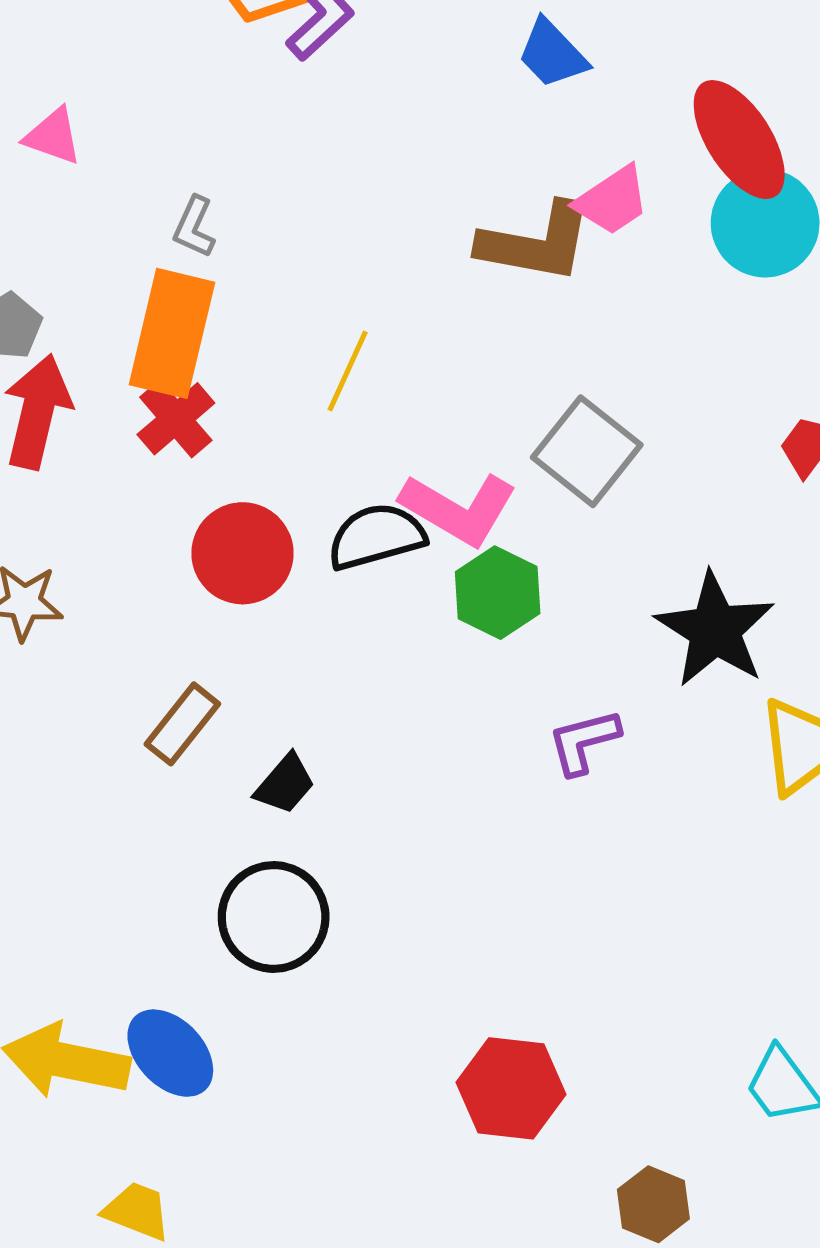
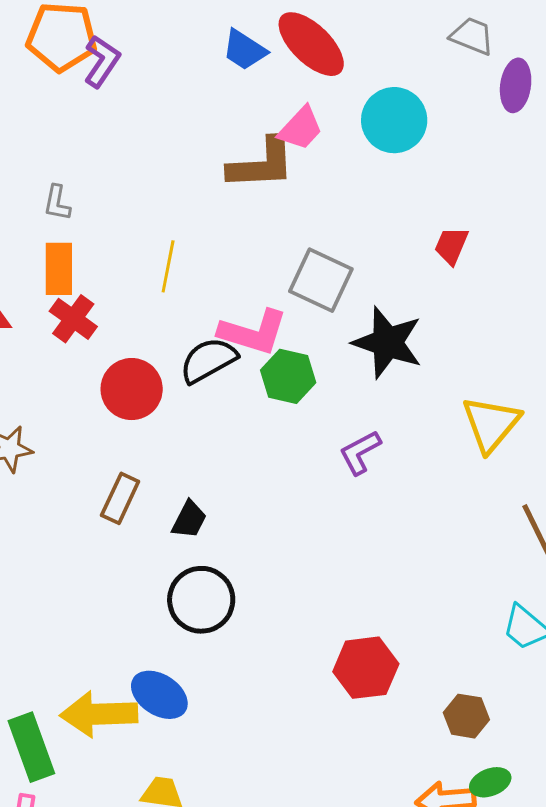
red ellipse: (739, 140) -> (311, 44), moved
orange rectangle: (172, 333) -> (59, 269), size x0.7
black star: (715, 630) -> (388, 343), moved

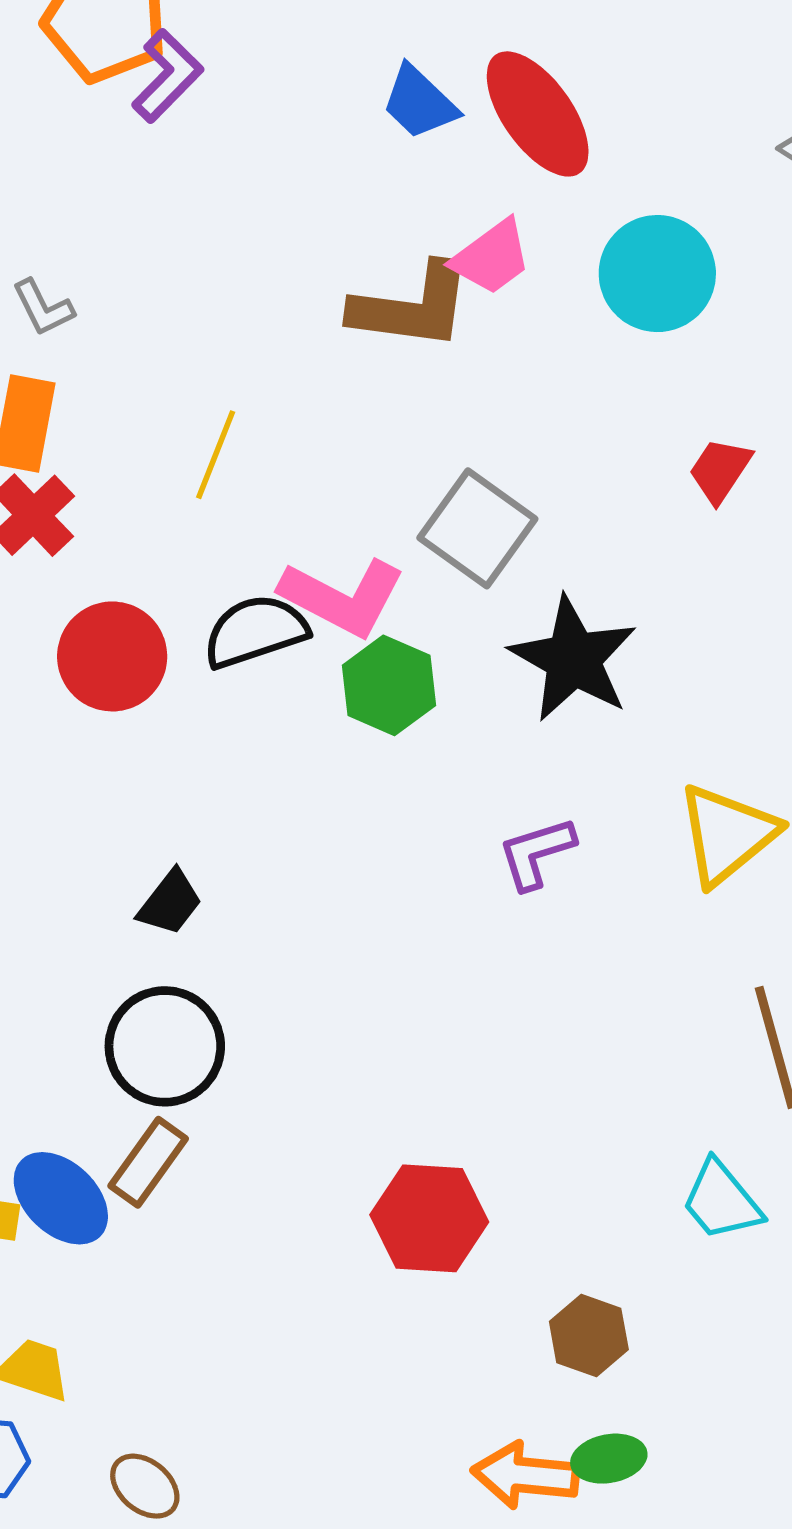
gray L-shape: (57, 203) -> (43, 308), turned -48
red trapezoid: (451, 246) -> (720, 470), moved
purple L-shape: (360, 452) -> (536, 853), moved
brown rectangle: (120, 498) -> (148, 1162), moved

